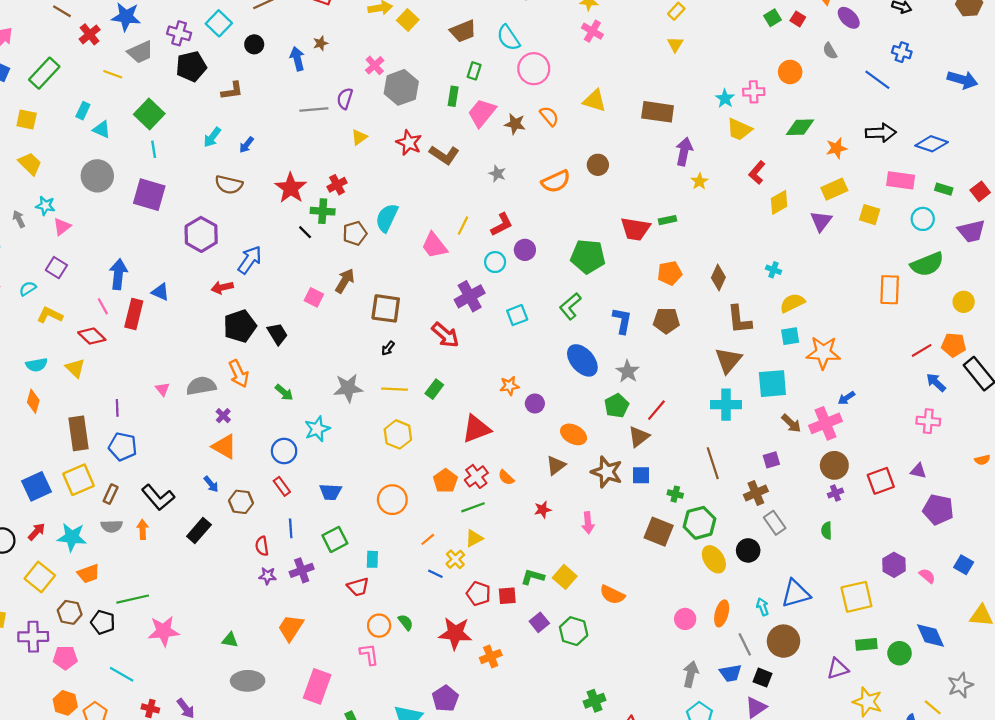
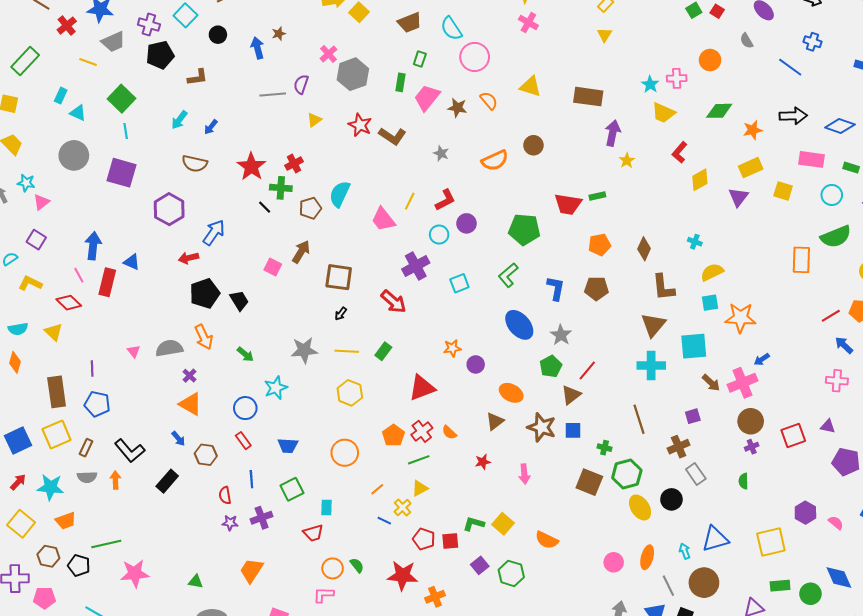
pink L-shape: (369, 654) -> (323, 595), turned -80

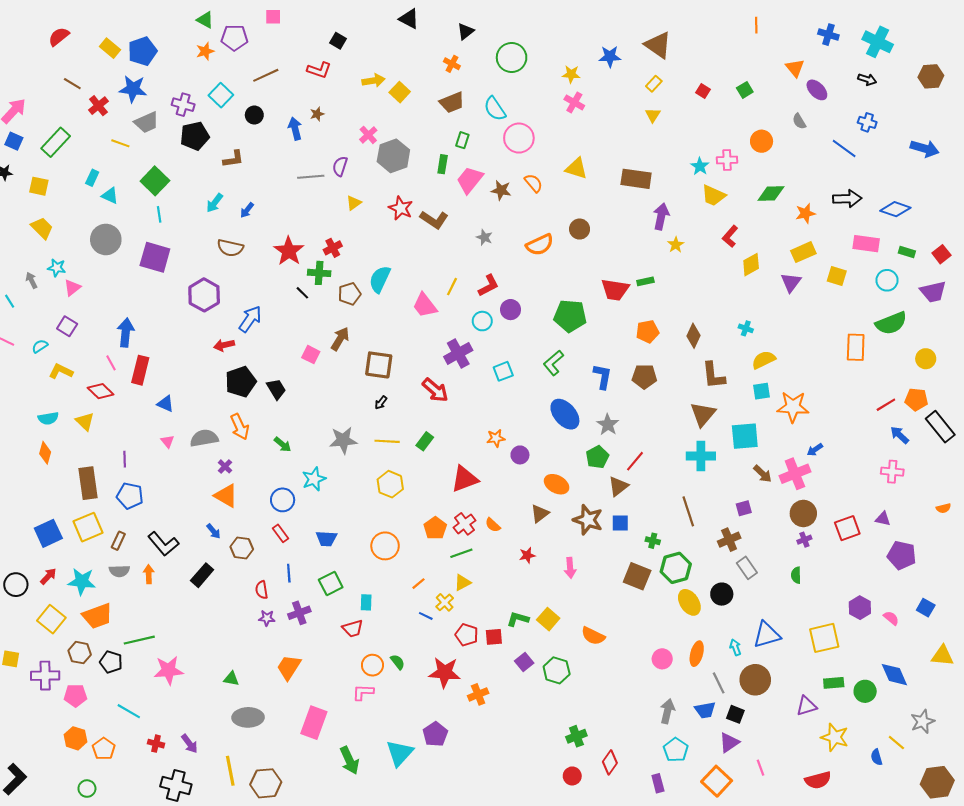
red square: (717, 11) -> (703, 91), moved
blue triangle: (132, 262) -> (165, 404), moved
orange trapezoid: (66, 521) -> (97, 616), size x1.4

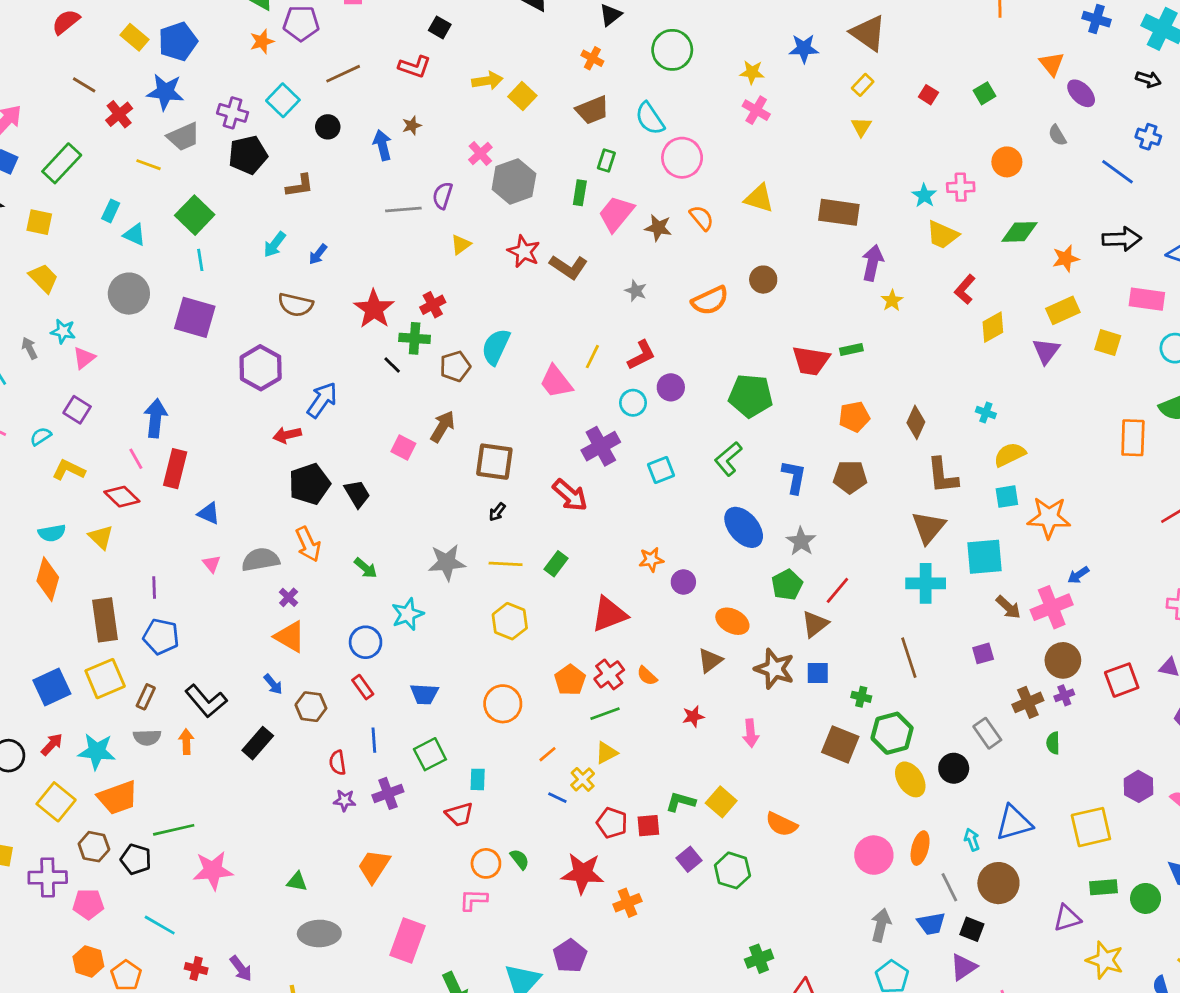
orange diamond: (45, 453) -> (48, 579), size x1.4
brown cross: (729, 540) -> (1028, 702), moved
pink circle: (662, 659) -> (874, 855), size x1.4

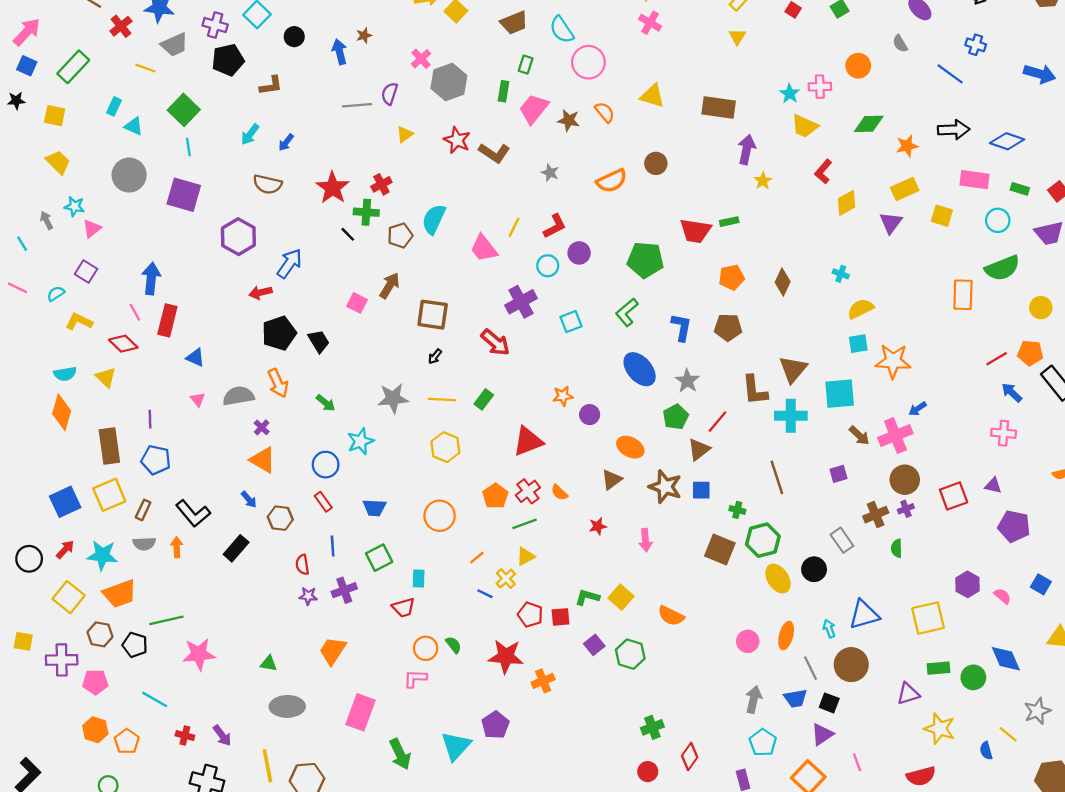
brown L-shape: (942, 476) -> (755, 390), moved
pink circle: (874, 855) -> (748, 641), size x0.7

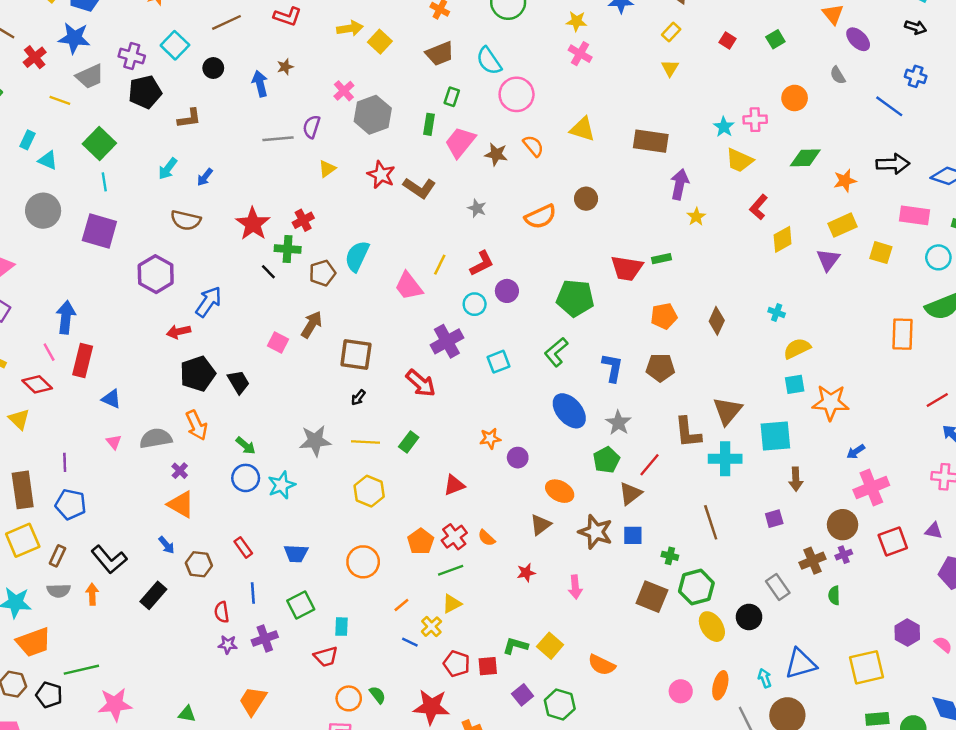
brown arrow: (859, 436) -> (796, 479), turned 45
pink cross: (895, 436) -> (871, 488), moved
red triangle: (528, 441) -> (454, 485), size x0.7
blue circle: (326, 465) -> (246, 478), moved

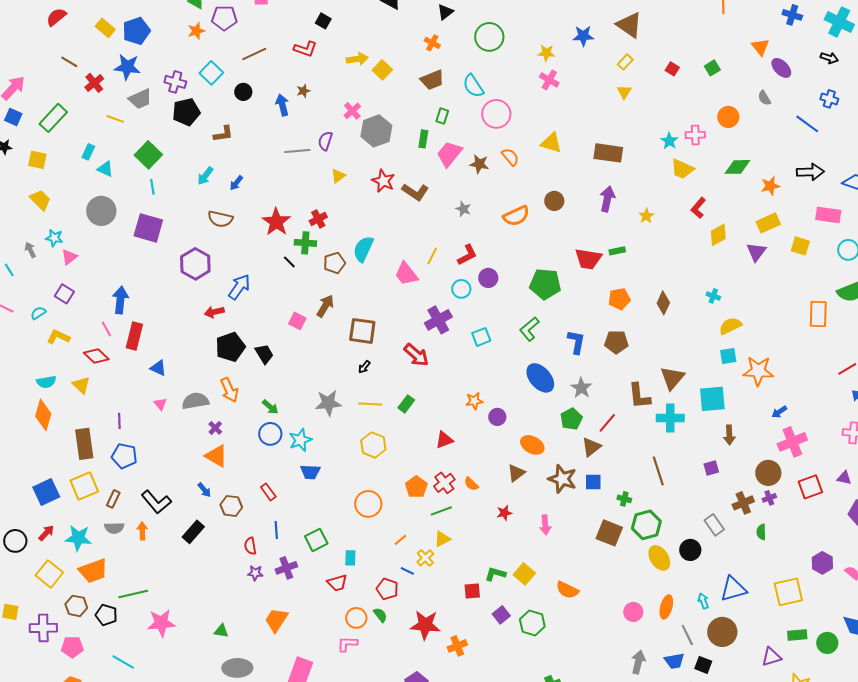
purple arrow: (680, 184) -> (607, 199), moved
blue trapezoid: (296, 553) -> (310, 472), moved
red pentagon: (457, 664) -> (387, 589), moved

